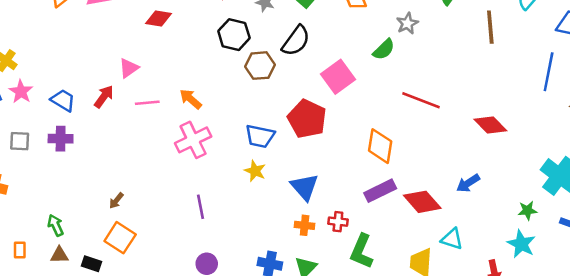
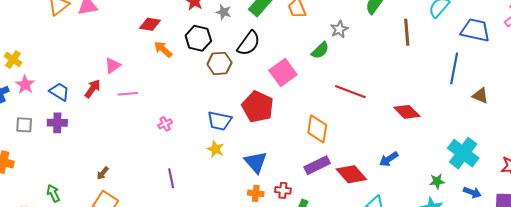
red diamond: (158, 19) -> (150, 24), moved
orange arrow: (191, 99) -> (163, 49), moved
pink cross: (193, 140) -> (165, 124), size x0.5

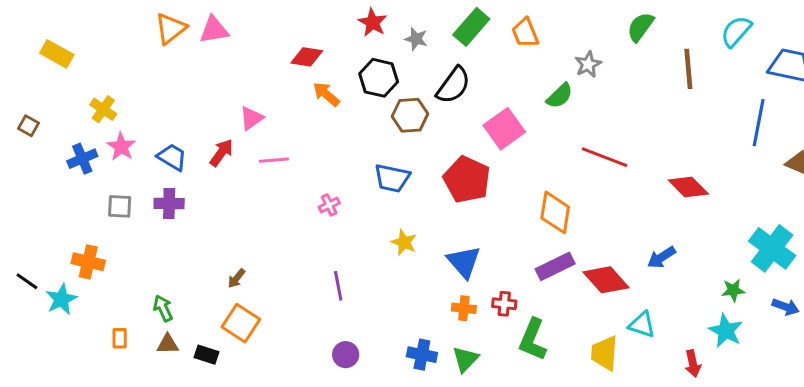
blue trapezoid: (219, 121) -> (392, 178), moved

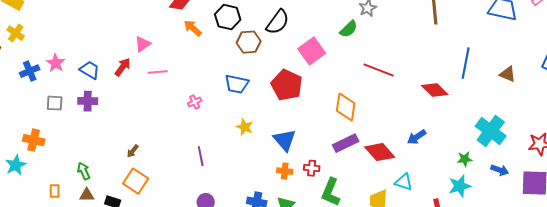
yellow cross: (103, 109) -> (16, 33), moved
blue line: (759, 123) -> (466, 63), moved
cyan star: (726, 331) -> (460, 186), turned 30

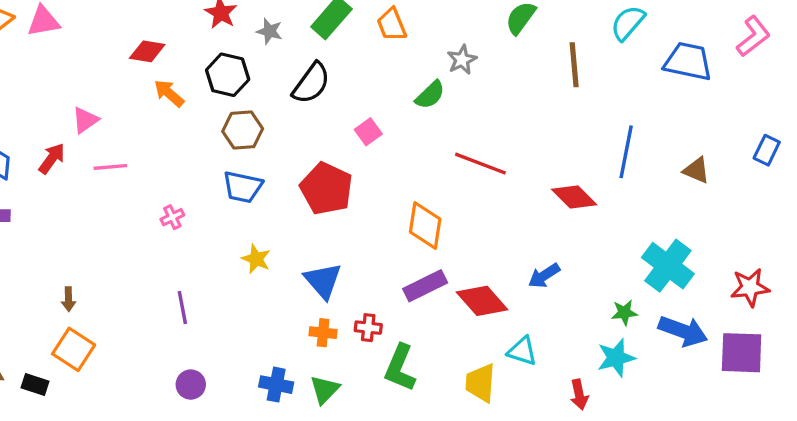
brown hexagon: (249, 42) -> (243, 130), moved
pink square: (312, 51) -> (368, 132), size x0.6
brown arrow: (133, 151) -> (69, 299), turned -40
blue arrow: (500, 170) -> (683, 331), size x1.6

